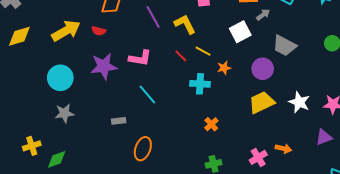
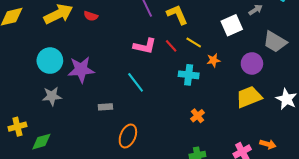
pink L-shape: (140, 58) -> (145, 46), moved
purple star: (104, 66) -> (81, 70), moved

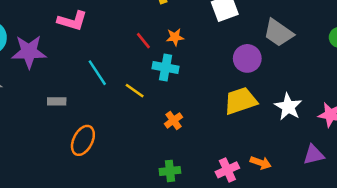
yellow line: (194, 42) -> (135, 91), moved
pink L-shape: (145, 46) -> (72, 21), moved
red line: (171, 46) -> (143, 41), moved
orange star: (213, 60) -> (175, 37), moved

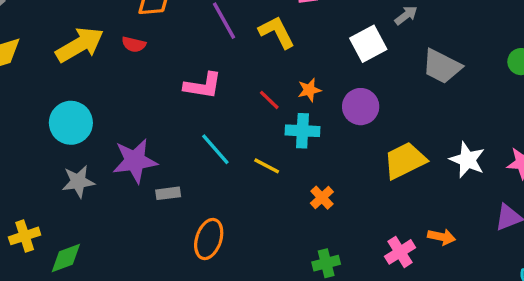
pink L-shape: (72, 21) -> (203, 86), moved
purple star: (29, 52) -> (135, 161), moved
purple circle: (247, 58) -> (361, 107), moved

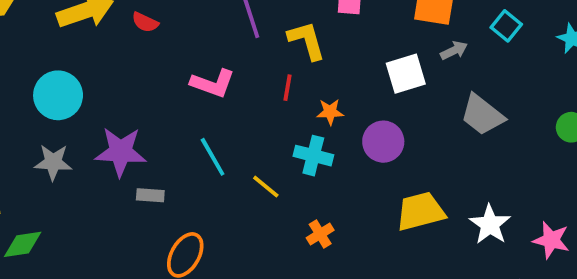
red line: (269, 100) -> (287, 88), moved, turned 45

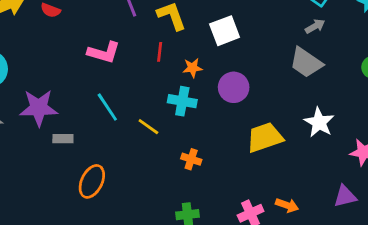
gray arrow: (454, 50) -> (315, 26), moved
white square: (406, 74) -> (225, 31), moved
white star: (490, 224) -> (319, 122), moved
orange cross: (320, 234) -> (191, 159), turned -36

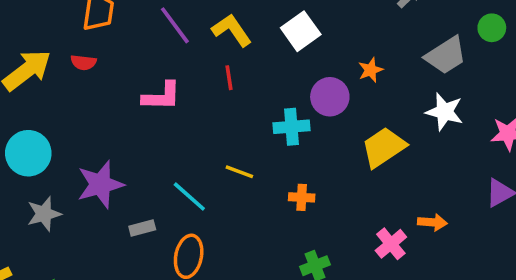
gray trapezoid: (306, 63) -> (446, 55), moved, turned -52
orange star: (193, 68) -> (371, 70), moved
cyan cross: (182, 101) -> (292, 127), moved
cyan line: (107, 107) -> (189, 196), moved
gray rectangle: (63, 139) -> (142, 228), moved

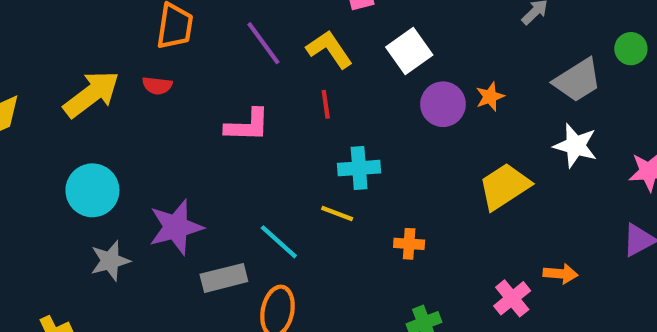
purple circle: (330, 97) -> (443, 104), moved
cyan cross: (292, 127) -> (359, 168), moved
gray rectangle: (142, 228) -> (224, 278), size x1.5

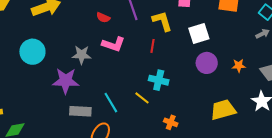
red semicircle: (157, 86) -> (103, 18), moved
orange star: (490, 97) -> (239, 66), moved
gray star: (110, 261) -> (82, 55), moved

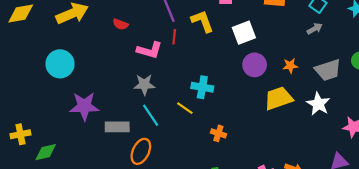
red semicircle: (103, 18) -> (120, 24), moved
red line: (153, 46) -> (174, 37), moved
gray star: (82, 55) -> (144, 85), moved
purple star: (66, 81) -> (84, 106), moved
yellow trapezoid: (223, 110) -> (279, 98), moved

